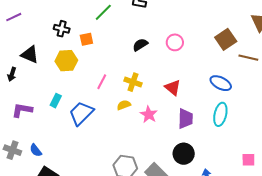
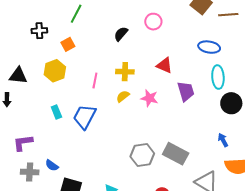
black cross: (62, 29) -> (39, 31), moved
cyan rectangle: (56, 101) -> (56, 112), turned -32
purple L-shape: (22, 110) -> (23, 143), moved
black circle: (184, 154) -> (231, 103), moved

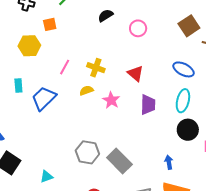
black semicircle: (121, 34) -> (106, 15), moved

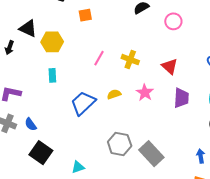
yellow hexagon: (29, 46) -> (52, 42), moved
yellow semicircle: (86, 90) -> (114, 94), moved
blue trapezoid: (44, 98) -> (83, 103), moved

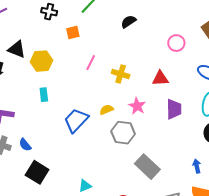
pink circle: (173, 21) -> (176, 43), moved
pink line: (99, 58) -> (91, 63), moved
red triangle: (170, 66) -> (160, 78), turned -42
gray hexagon: (120, 144) -> (123, 133), moved
cyan triangle: (78, 167) -> (85, 186), moved

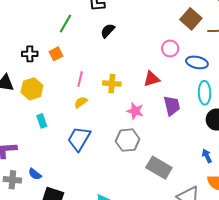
black cross: (49, 12) -> (30, 54), moved
pink circle: (176, 43) -> (170, 48), moved
yellow semicircle: (107, 110) -> (81, 102), moved

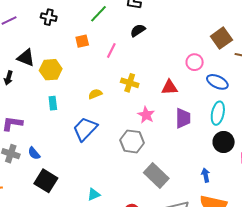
black cross: (30, 54) -> (49, 17), moved
pink line: (80, 79) -> (111, 50), moved

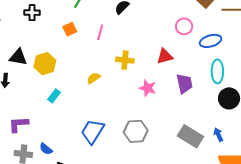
blue ellipse: (217, 82) -> (211, 41), turned -30
cyan rectangle: (53, 103) -> (54, 96), turned 56
blue trapezoid: (85, 129) -> (93, 131), moved
gray hexagon: (132, 141) -> (136, 131), moved
gray rectangle: (156, 175) -> (190, 136), moved

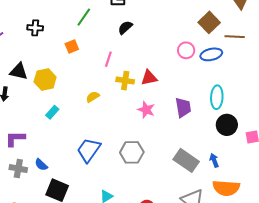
pink line: (100, 32) -> (108, 59), moved
blue ellipse: (211, 41) -> (211, 54), moved
red triangle: (165, 56) -> (149, 78), moved

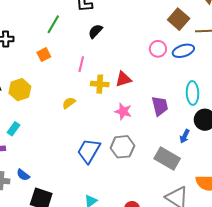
cyan rectangle: (52, 112) -> (14, 129), moved
blue trapezoid: (89, 150) -> (89, 151), moved
gray hexagon: (132, 152) -> (122, 147), moved
blue arrow: (214, 160) -> (185, 136), moved, turned -128

